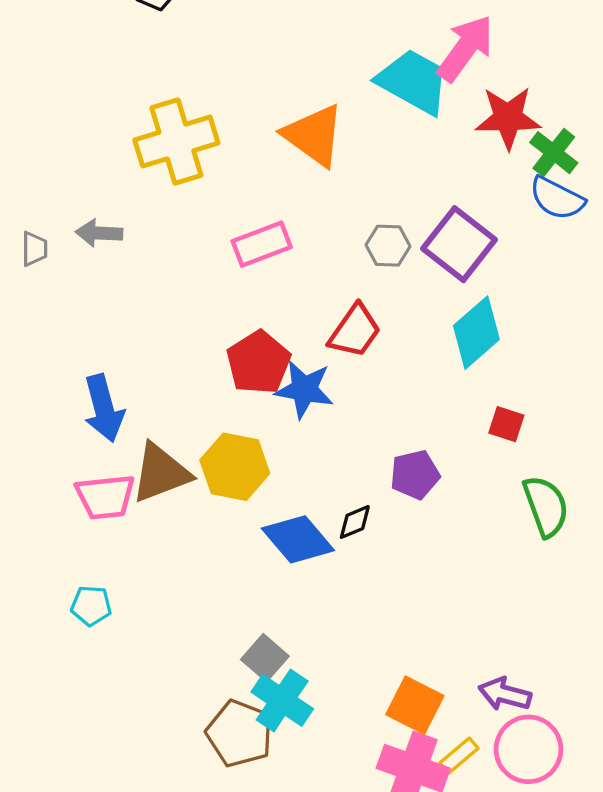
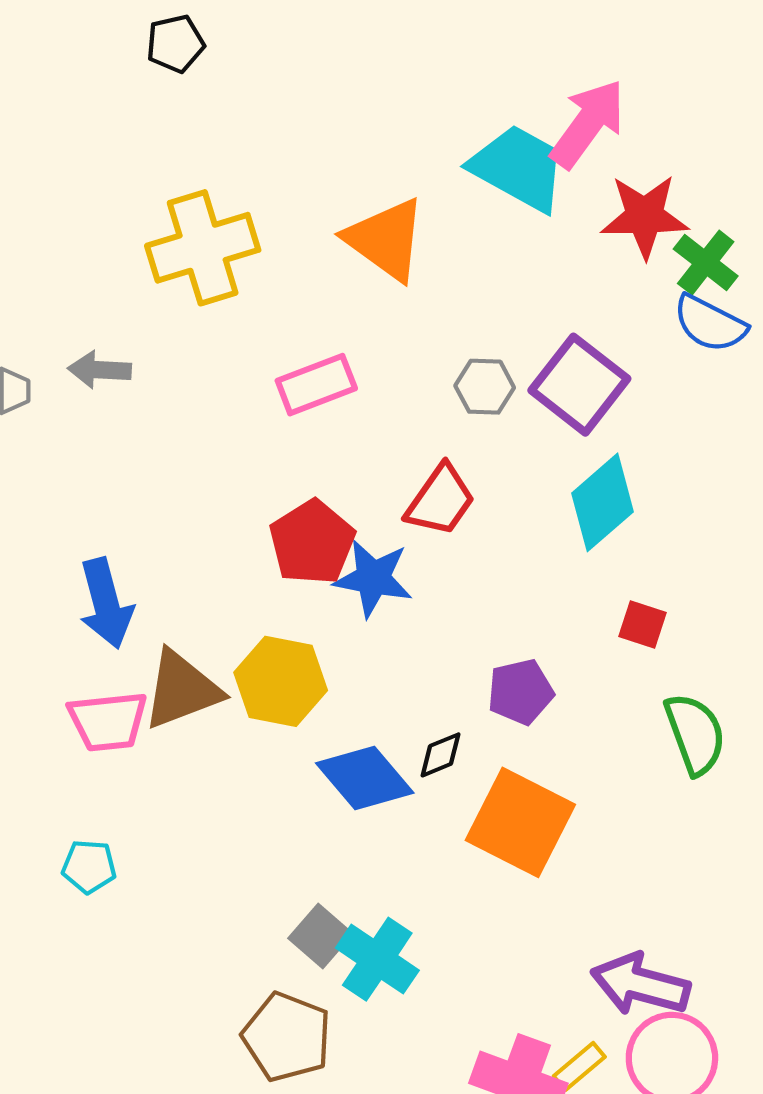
purple arrow: (505, 694) -> (640, 984), size x1.4
cyan cross: (282, 700) -> (377, 959), moved
orange square: (415, 705) -> (520, 822), moved, size x1.4

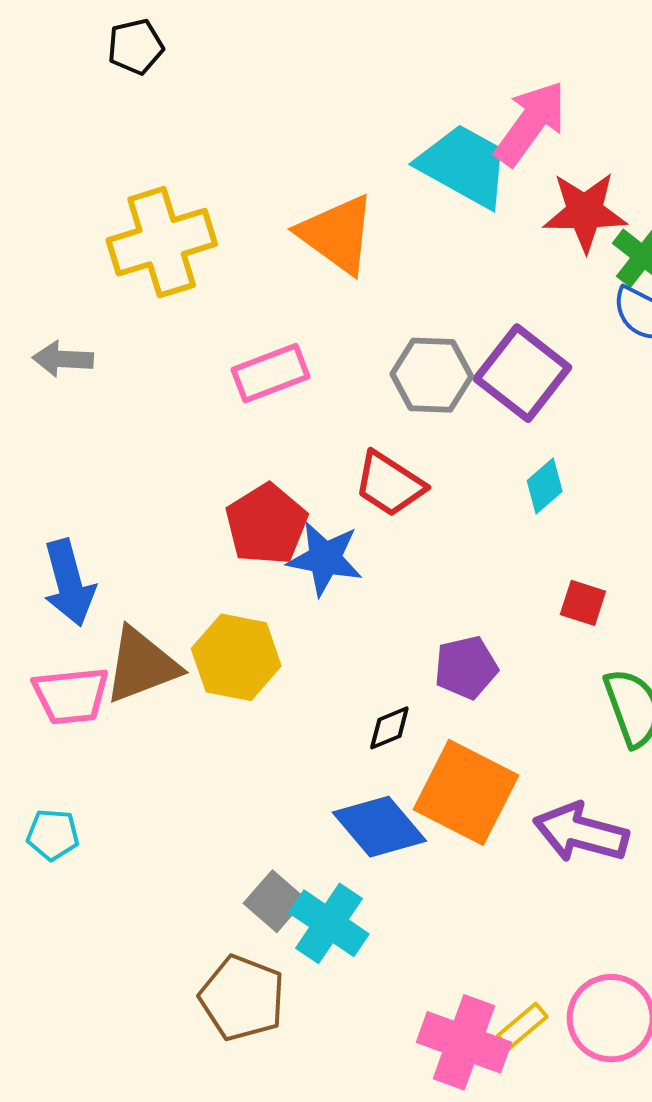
gray hexagon: (485, 387) -> (432, 375), size x1.4
red trapezoid: (440, 500) -> (389, 484), turned 88
cyan diamond: (603, 502) -> (545, 486), size x0.6
blue diamond: (365, 778) -> (379, 827), moved
purple arrow: (640, 984) -> (581, 833), moved

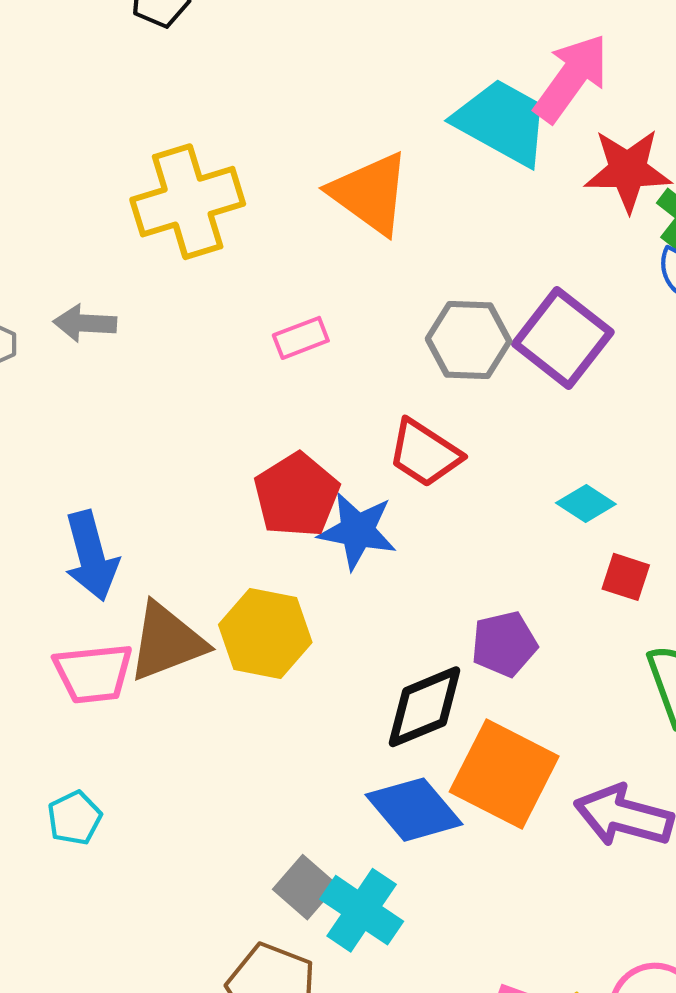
pink rectangle: (270, 373) -> (301, 338), size x0.7
cyan diamond: (545, 486) -> (586, 504), moved, turned 74
black diamond: (389, 728) -> (425, 707), size x1.8
cyan pentagon: (53, 835) -> (74, 818), turned -30

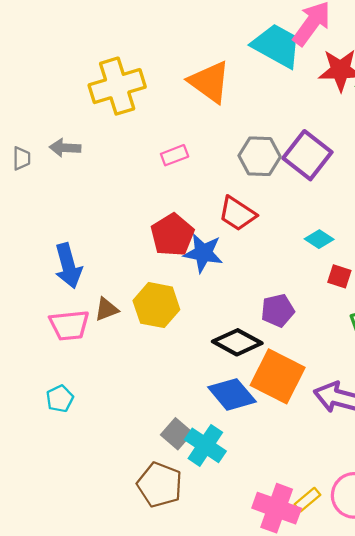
brown triangle: (167, 642) -> (106, 309), size x0.6
black diamond: (425, 707) -> (237, 342), turned 51

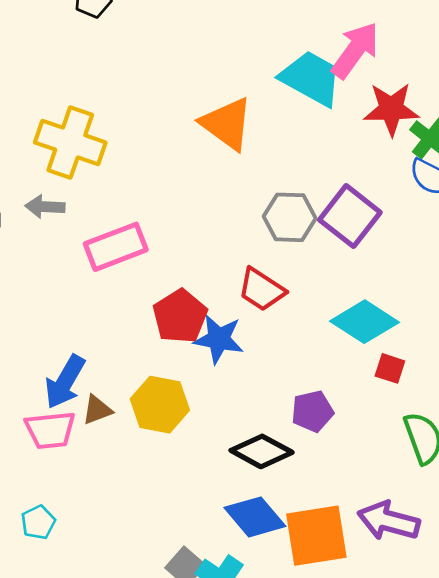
yellow cross: (117, 86) -> (70, 142), moved, turned 36
pink rectangle: (175, 155) -> (116, 247), moved, size x1.8
cyan diamond: (319, 239) -> (365, 322), size x1.8
blue arrow: (68, 266) -> (65, 382), moved, turned 45
orange square: (278, 376) -> (316, 536), moved, turned -36

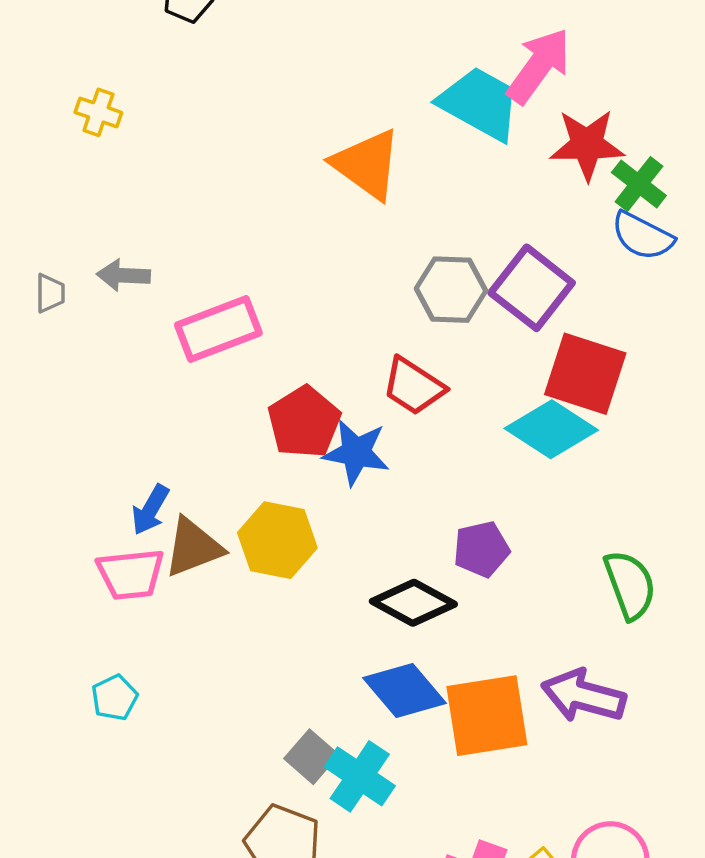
yellow cross: (70, 142) -> (98, 112), moved, size x0.5
red square: (390, 368) -> (585, 374), moved, size x2.0
blue arrow: (65, 382) -> (150, 510), size x0.7
brown triangle: (97, 410) -> (193, 547), size x1.5

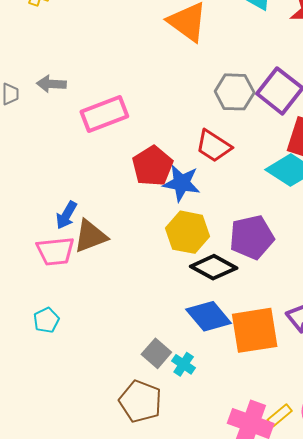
yellow hexagon: (277, 540) -> (188, 232), moved
purple pentagon: (481, 549) -> (252, 237), size x1.4
cyan cross: (360, 776) -> (184, 364), size x0.6

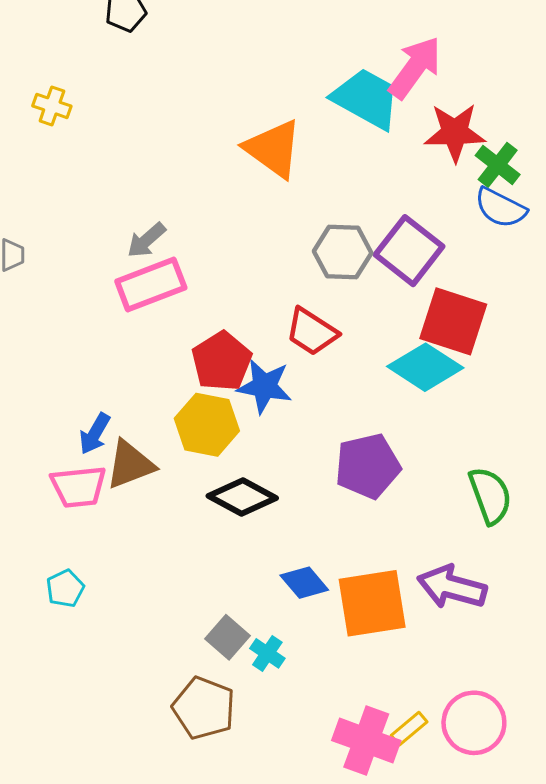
gray arrow: (51, 84) -> (146, 240), moved, turned -44
yellow hexagon: (188, 232) -> (207, 425), moved
black diamond: (214, 267) -> (242, 497), moved
blue diamond: (209, 316) -> (304, 583), size x0.7

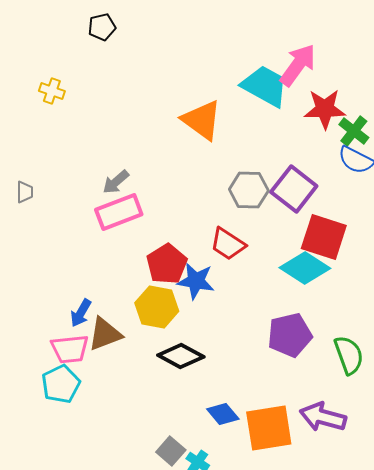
purple pentagon: (368, 466) -> (290, 335), moved
cyan pentagon: (65, 589) -> (61, 384), moved, size x1.5

